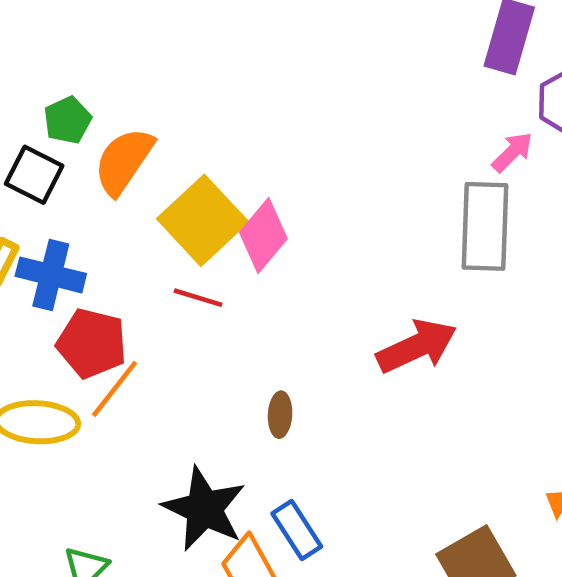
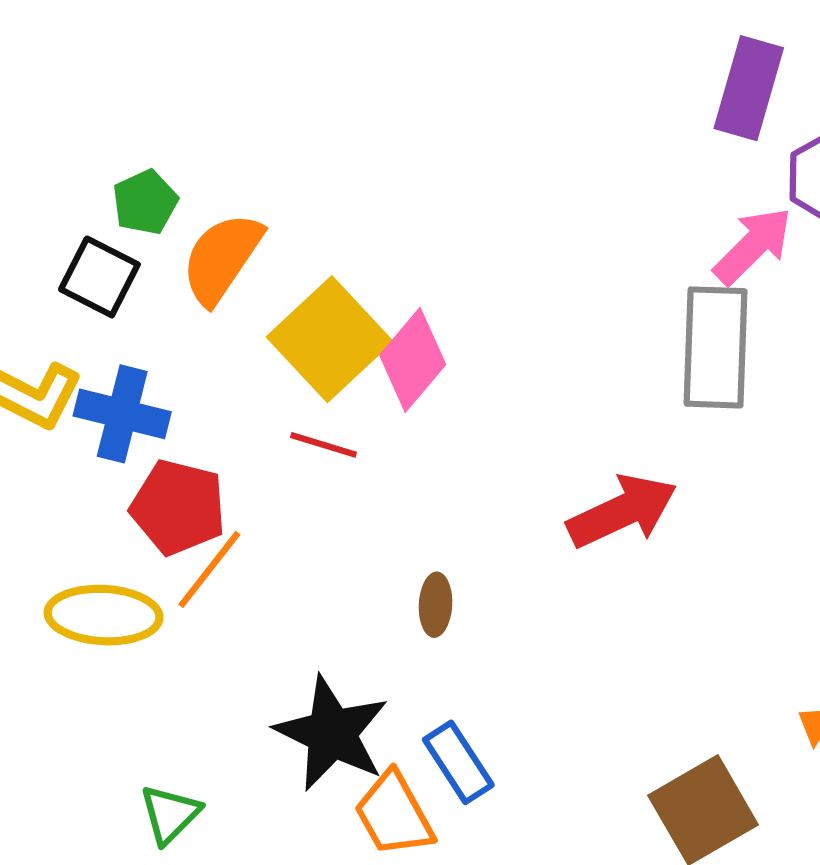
pink arrow: (512, 152) -> (753, 246), size x1.4

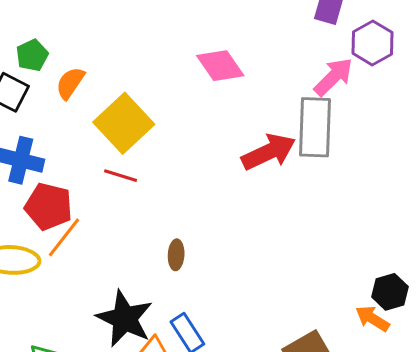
orange semicircle: (222, 258) -> (70, 83), size x0.7
pink diamond: (413, 360) -> (220, 66), moved, turned -75
red arrow: (622, 511) -> (269, 152), moved

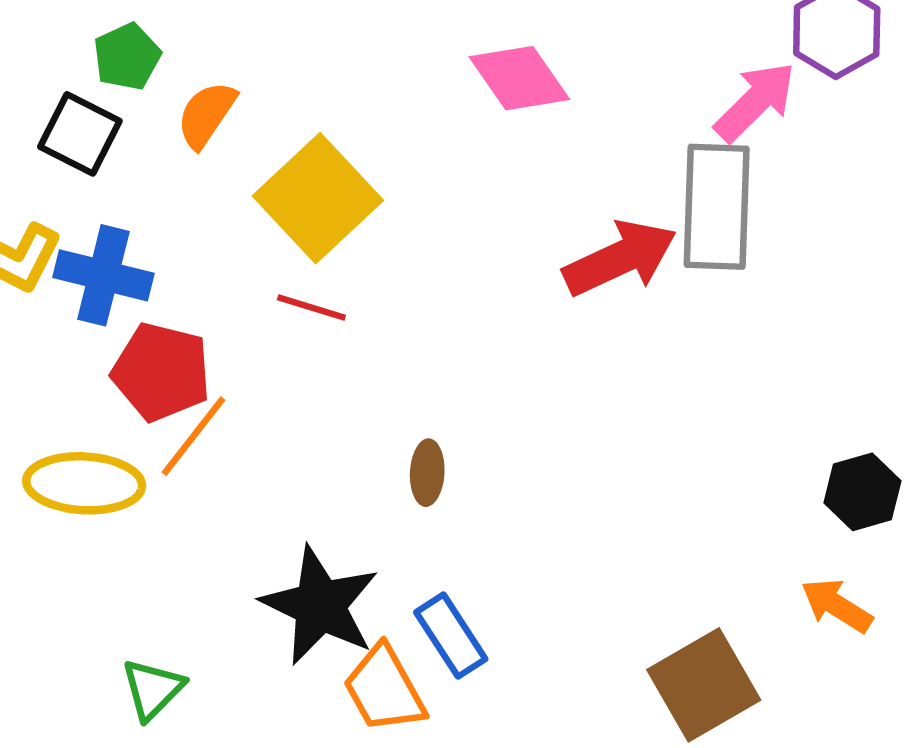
black hexagon: (390, 292) -> (862, 492), moved

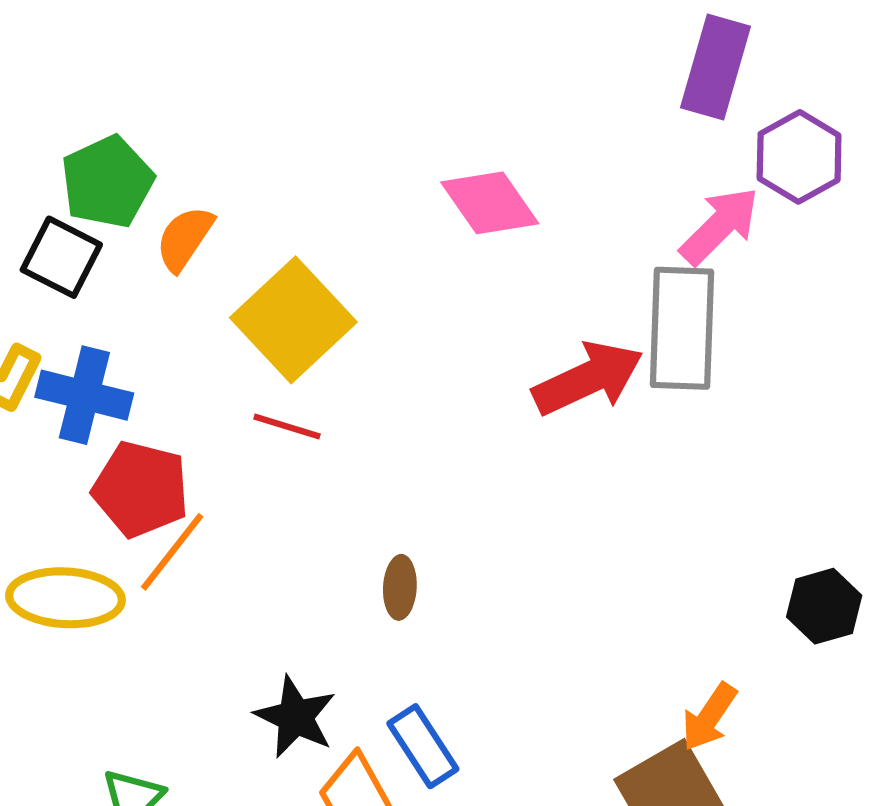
green pentagon: (127, 57) -> (107, 182), size x1.4
black star: (320, 606) -> (295, 717), size x0.7
orange arrow: (837, 606) -> (709, 717), moved, turned -88

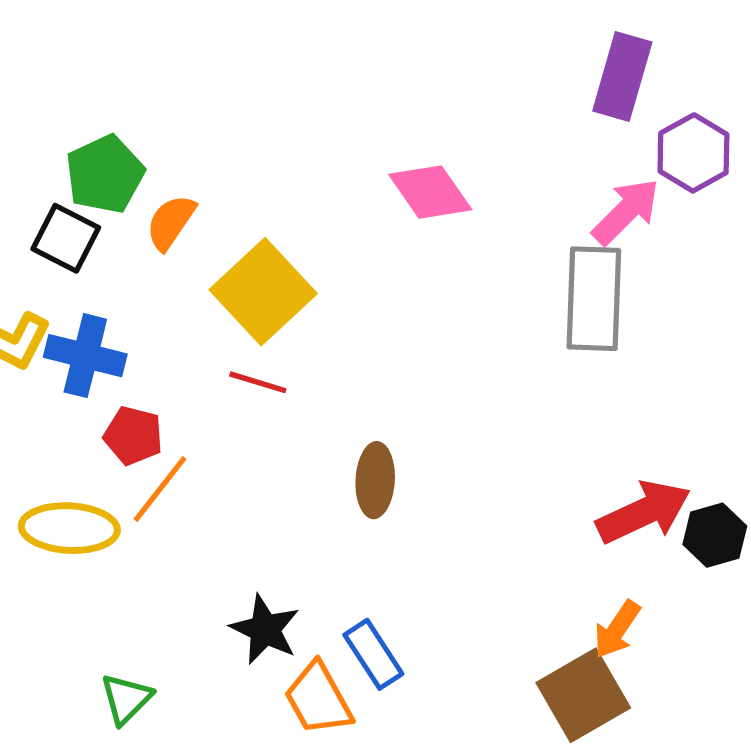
red arrow: (588, 378) -> (644, 512), moved
red pentagon: (141, 489) -> (133, 436), size x0.7
brown ellipse: (400, 587) -> (375, 480), moved, size x1.4

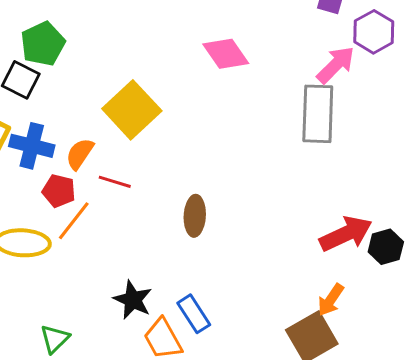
orange semicircle: (171, 222) -> (80, 154), moved
red line: (258, 382) -> (115, 182), moved

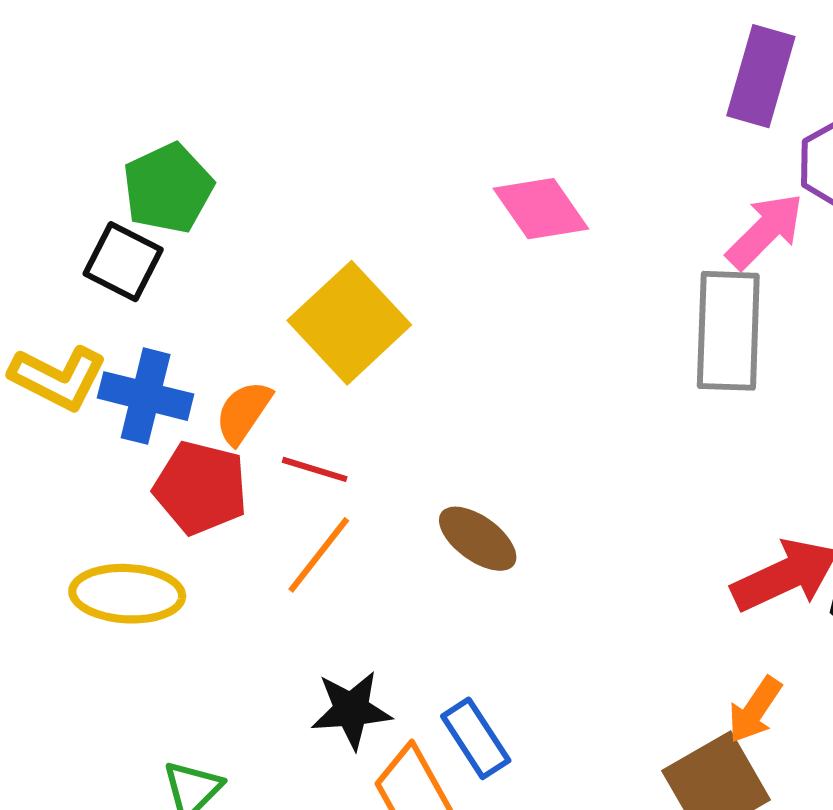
red pentagon: (59, 191) -> (201, 488), size x1.4
brown ellipse: (195, 216) -> (478, 539), turned -57
orange line: (74, 221) -> (319, 555), moved
black star: (133, 300) -> (351, 710), turned -30

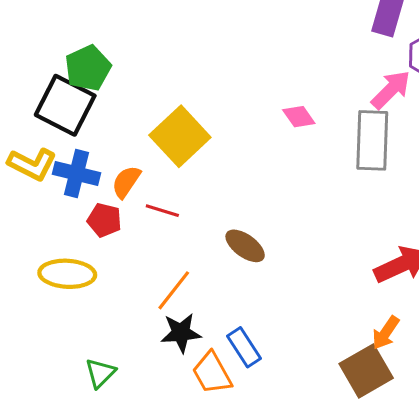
pink diamond: (541, 209) -> (299, 117), moved, size x0.7
black square: (123, 262) -> (65, 105), size x1.5
red pentagon: (201, 488) -> (104, 220), size x0.7
orange line: (319, 555) -> (174, 290), moved

